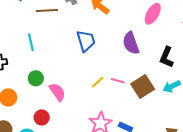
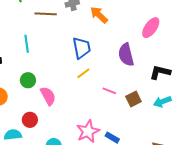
black L-shape: (167, 57) -> (160, 72), turned 75
yellow line: (98, 82) -> (83, 73), moved
brown square: (143, 86) -> (133, 99), size x0.7

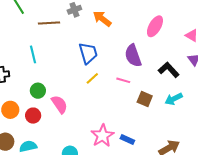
black L-shape: (160, 72) -> (169, 70), turned 40
pink line: (109, 91) -> (123, 80), moved
brown square: (133, 99) -> (145, 99), turned -35
red circle: (30, 120) -> (33, 116), moved

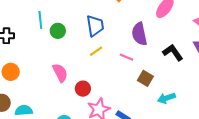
green circle: (38, 91) -> (58, 31), moved
cyan arrow: (174, 99) -> (166, 98), moved
red circle: (33, 116) -> (83, 89), moved

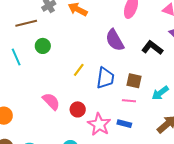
blue trapezoid: (95, 26) -> (105, 78), moved, turned 35
green circle: (58, 31) -> (43, 46), moved
pink line: (126, 57) -> (129, 101), moved

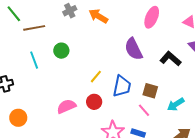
brown line: (26, 23) -> (34, 28), moved
pink semicircle: (51, 101) -> (66, 106), turned -72
pink line: (129, 101) -> (144, 110), turned 40
red circle: (78, 109) -> (94, 102), moved

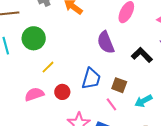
green circle: (61, 51) -> (34, 38), size x1.5
yellow line: (96, 77) -> (48, 67), moved

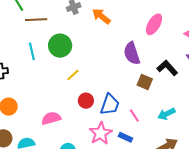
blue trapezoid: (91, 79) -> (110, 105), moved
brown square: (119, 85) -> (145, 82), moved
pink semicircle: (34, 94) -> (51, 118), moved

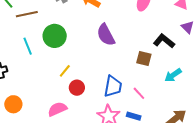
purple semicircle: (132, 53) -> (106, 35), moved
yellow line: (73, 75) -> (65, 71), moved
red circle: (86, 101) -> (77, 88), moved
cyan arrow: (166, 114) -> (173, 75), moved

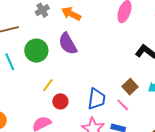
purple semicircle: (106, 35) -> (68, 44), moved
brown square: (144, 58) -> (130, 87), moved, turned 35

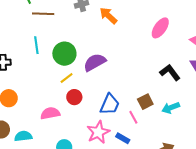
purple semicircle: (68, 44) -> (95, 62), moved, turned 75
green circle: (36, 51) -> (64, 54), moved

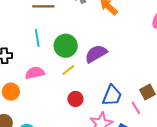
red circle: (74, 97) -> (75, 99), moved
pink semicircle: (50, 113) -> (35, 73), moved

